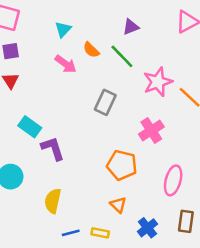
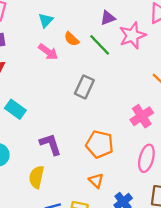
pink star: (158, 82) -> (132, 35), moved
pink cross: (151, 131) -> (142, 116), moved
purple L-shape: (53, 148) -> (50, 144), moved

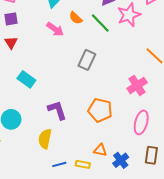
orange triangle: (96, 181) -> (100, 150), moved, turned -32

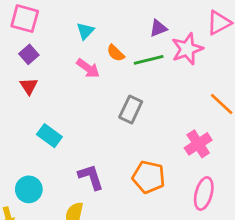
purple square: (11, 19) -> (29, 54), turned -32
green line: (100, 23) -> (149, 60), turned -60

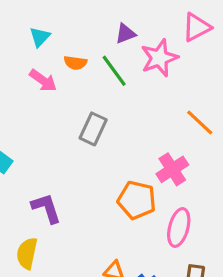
orange semicircle: (116, 53) -> (75, 63), turned -36
green line: (149, 60) -> (114, 71), turned 68
orange pentagon: (149, 177) -> (137, 200), moved

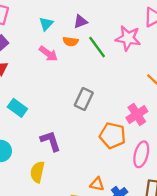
purple triangle: (125, 34) -> (80, 22), moved
pink star: (159, 58) -> (128, 38), turned 30
gray rectangle: (93, 129) -> (84, 99), moved

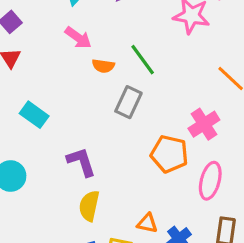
orange semicircle: (71, 42) -> (103, 66), moved
green line: (97, 47) -> (143, 60), moved
yellow semicircle: (37, 172) -> (89, 206), moved

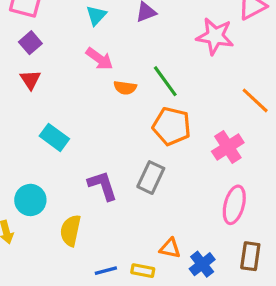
gray rectangle: (128, 102) -> (151, 178), moved
orange pentagon: (169, 154) -> (172, 126), moved
yellow semicircle: (89, 206) -> (71, 230), moved

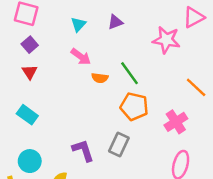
cyan rectangle: (54, 137) -> (27, 115), moved

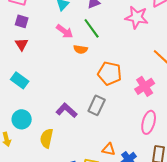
purple square: (30, 45) -> (22, 21), turned -32
green line: (129, 73) -> (92, 28), moved
purple L-shape: (83, 150) -> (67, 110), turned -30

